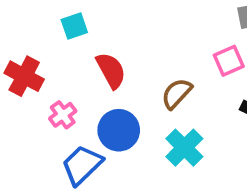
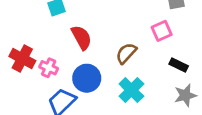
red cross: (24, 76) -> (22, 58), moved
pink cross: (63, 115) -> (49, 68), turned -30

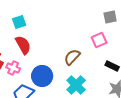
red semicircle: (81, 37) -> (23, 45), moved

